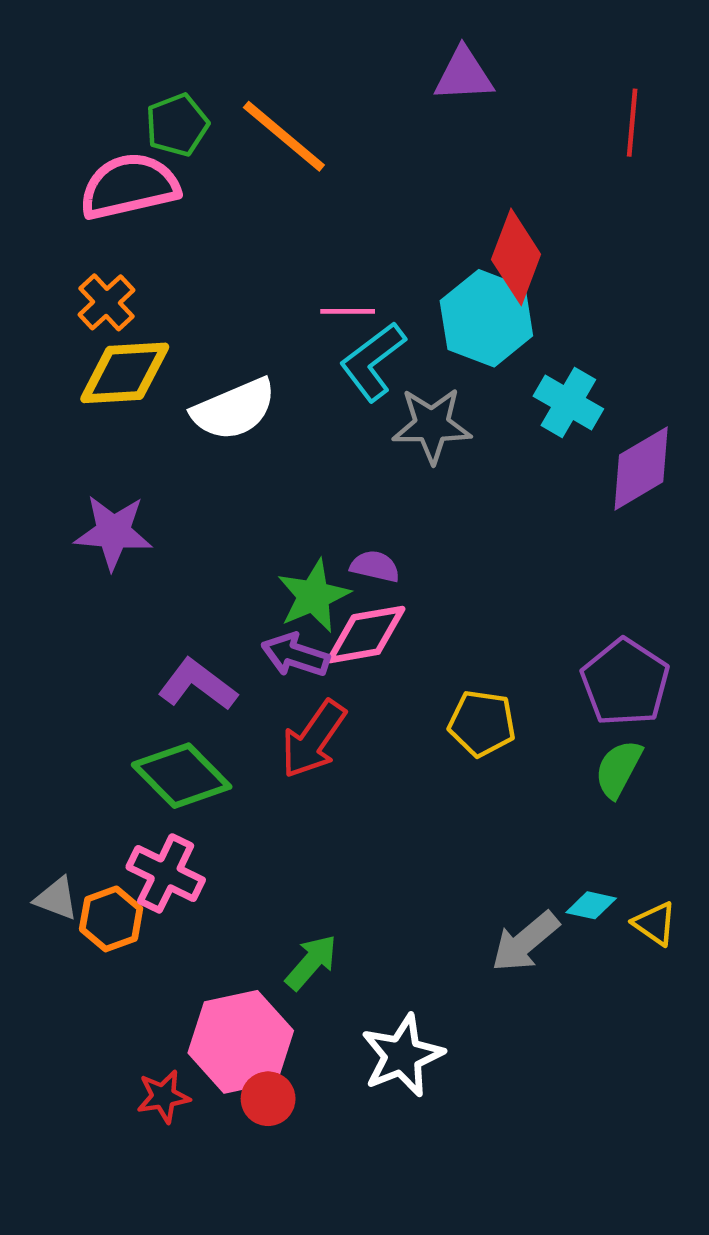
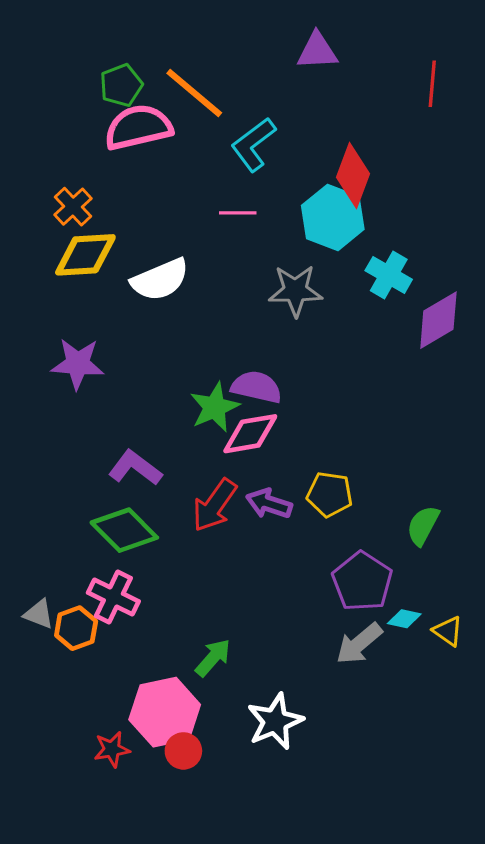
pink semicircle: (129, 186) -> (138, 127), moved
cyan L-shape: (373, 362) -> (253, 144), moved
purple semicircle: (375, 566) -> (256, 387), size x1.5
purple arrow: (295, 655) -> (269, 504), moved
purple pentagon: (625, 682) -> (362, 581), moved

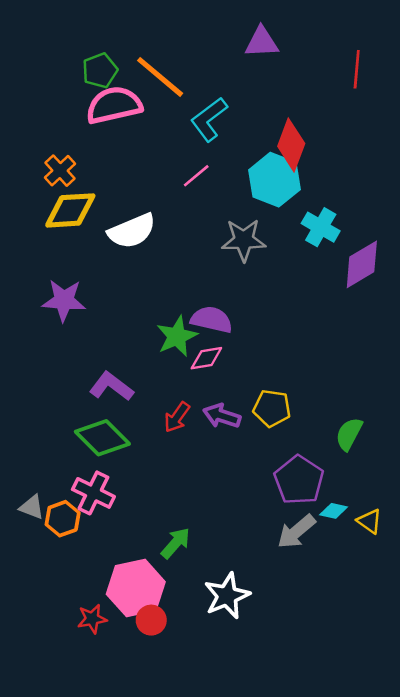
pink line: (238, 213) -> (196, 176), turned -40
pink diamond: (250, 434) -> (206, 358), size x0.7
red arrow: (215, 505) -> (177, 417), size x0.7

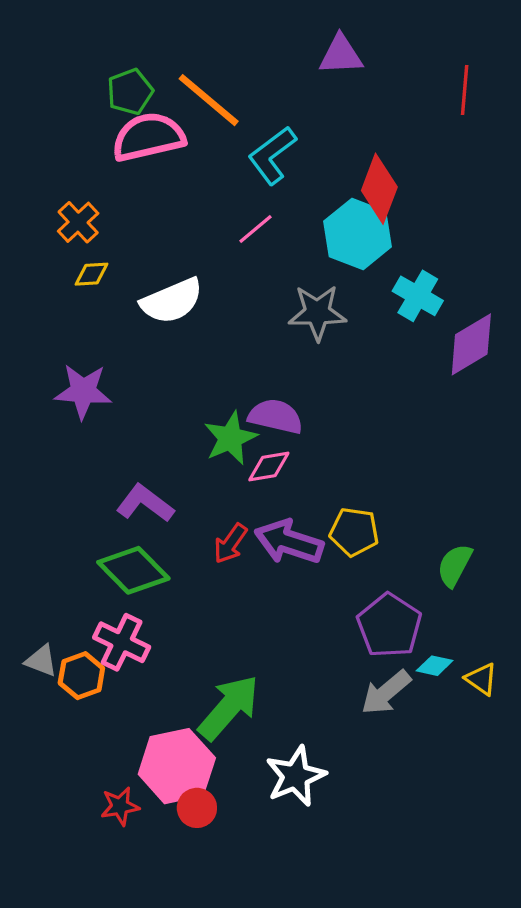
yellow diamond: (70, 210) -> (91, 274), size x0.5
purple arrow: (222, 416) -> (289, 542), size x1.4
green arrow: (176, 543) -> (229, 708), size x1.6

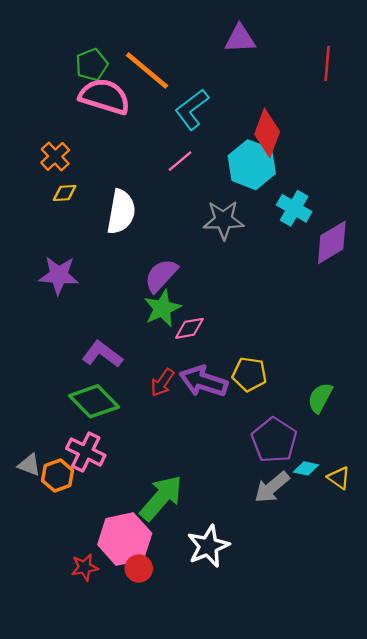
pink semicircle: (148, 137) -> (105, 96), turned 30
white semicircle: (172, 301) -> (121, 212), turned -57
purple semicircle: (276, 416) -> (161, 275), moved, turned -60

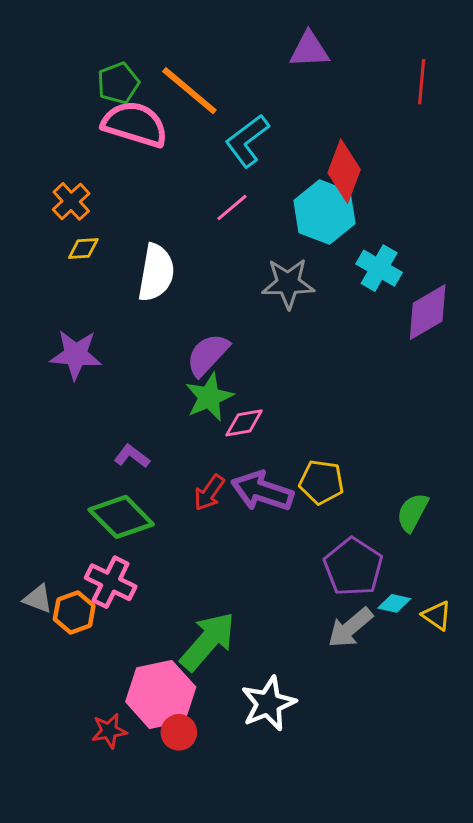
purple L-shape: (102, 354) -> (132, 456), size x0.7

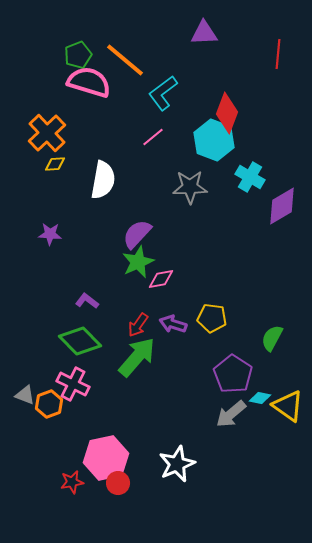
orange cross: (71, 201) -> (47, 133), size x1.5
purple star: (76, 355) -> (50, 234), size x0.7
purple arrow: (262, 491) -> (173, 324), size x0.7
yellow triangle: (437, 616) -> (288, 406), size x1.6
green arrow: (208, 641) -> (137, 357), moved

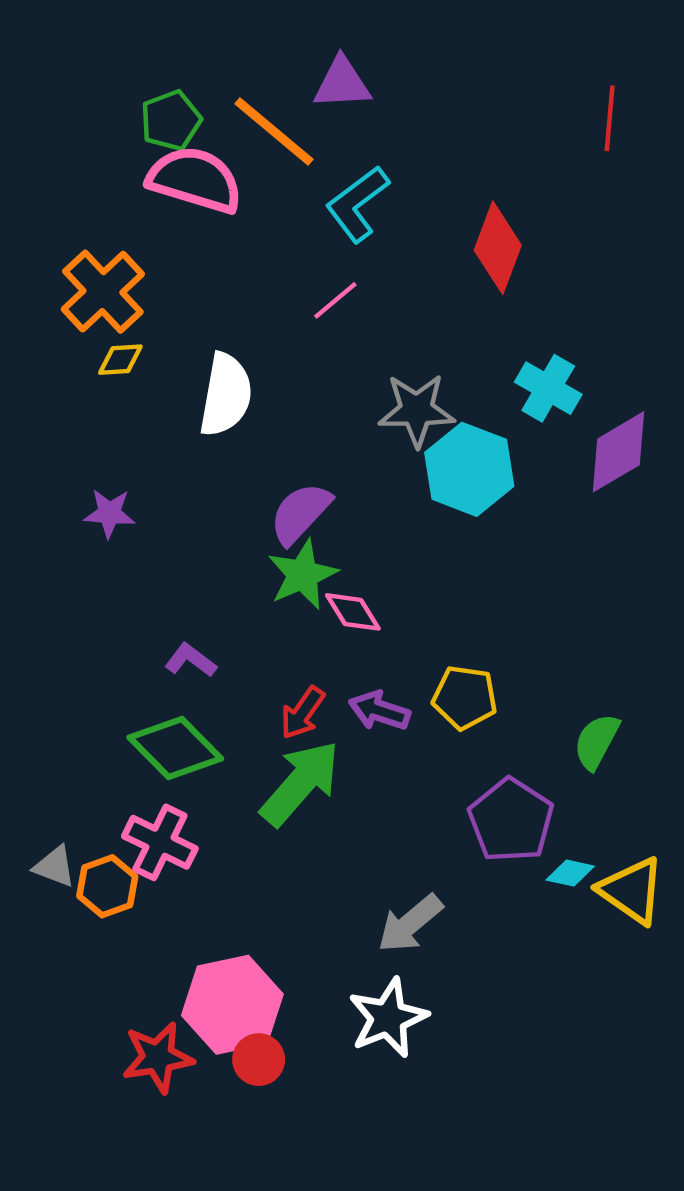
purple triangle: (204, 33) -> (342, 83), moved
cyan hexagon: (214, 140) -> (469, 469), moved
pink diamond: (161, 279) -> (353, 612), turned 68
gray arrow: (231, 414) -> (410, 924), moved
red star: (72, 482) -> (158, 1057), size x1.4

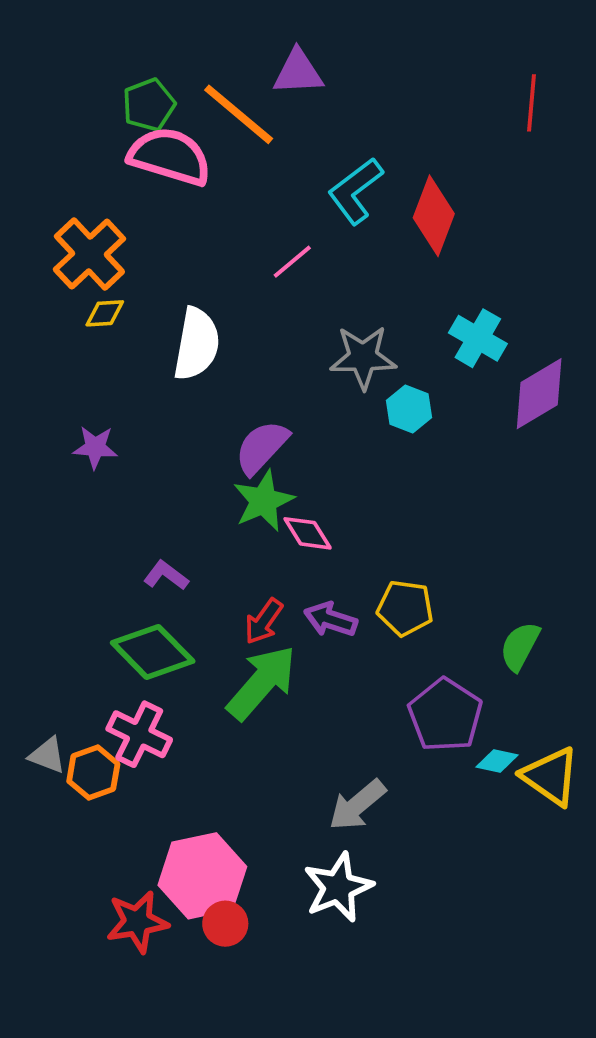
cyan L-shape: (357, 204) -> (355, 191), moved
cyan hexagon: (469, 469) -> (409, 409), size x0.6

